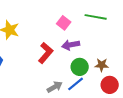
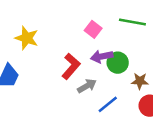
green circle: (80, 67) -> (118, 63), moved
gray arrow: (55, 87) -> (87, 86), moved

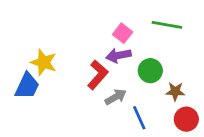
yellow star: (27, 38) -> (44, 62), moved
purple arrow: (102, 56) -> (118, 55), moved
blue line: (108, 104) -> (139, 118), turned -75

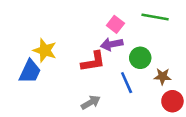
red L-shape: (98, 75) -> (93, 62), turned 40
gray arrow: (116, 97) -> (91, 102), moved
blue line: (139, 118) -> (127, 83), moved

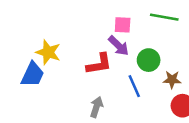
pink square: (115, 24) -> (123, 25), turned -35
purple arrow: (112, 44) -> (119, 46), turned -125
gray arrow: (91, 102) -> (96, 107), turned -42

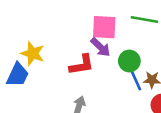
pink square: (123, 25) -> (104, 27), size x1.5
blue line: (134, 86) -> (136, 80), moved

